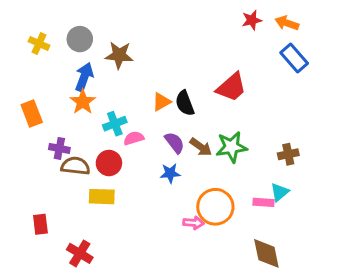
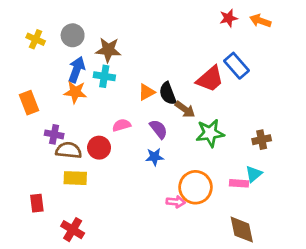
blue rectangle: (294, 58) -> (236, 66), moved
orange star: (83, 102) -> (75, 92), turned -30
cyan cross: (115, 124) -> (104, 76), moved, turned 30
brown arrow: (201, 147) -> (185, 109), moved
yellow rectangle: (102, 197) -> (75, 178), moved

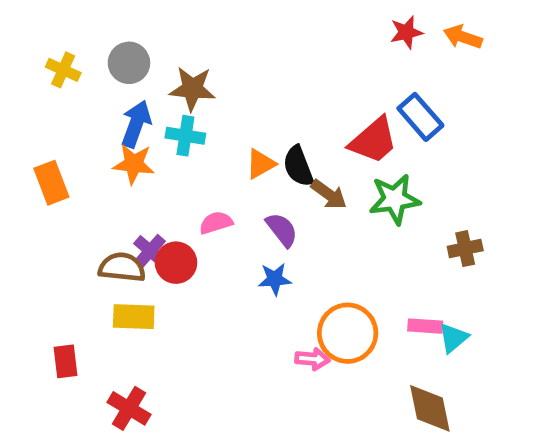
green star: (210, 133) -> (395, 199), moved
purple cross: (54, 134) -> (150, 251), moved, turned 30
cyan triangle: (254, 174) -> (453, 338), moved

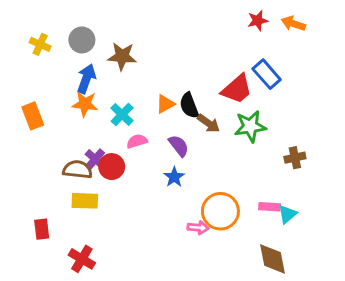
cyan cross: (185, 136) -> (122, 114), moved, turned 35
blue star: (275, 279) -> (174, 177), turned -30

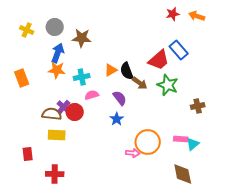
cyan cross: (122, 114) -> (82, 77), turned 35
green star: (250, 126) -> (168, 85), turned 30
red cross: (82, 259) -> (55, 174), turned -30

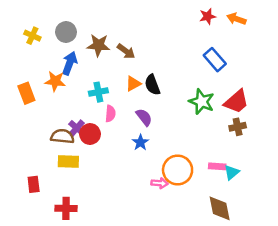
red trapezoid: (159, 60) -> (236, 102), moved
orange star: (57, 70) -> (55, 81), moved
brown arrow: (140, 83) -> (126, 51), moved
pink semicircle: (92, 95) -> (110, 114), turned 112

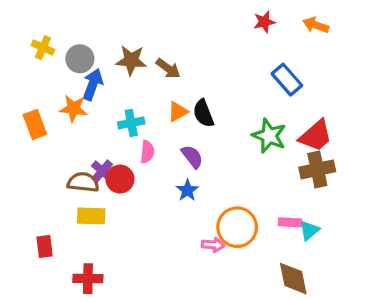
red star: (208, 16) -> (264, 22), moved
gray circle: (66, 32) -> (80, 59), moved
brown cross: (238, 127) -> (317, 169), size x1.5

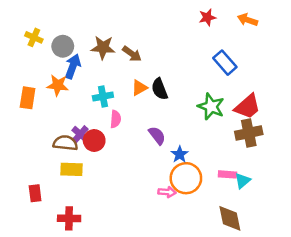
orange rectangle: (35, 125) -> (28, 98), turned 30
purple semicircle: (192, 157) -> (157, 135), moved
blue star: (187, 190) -> (180, 154), moved

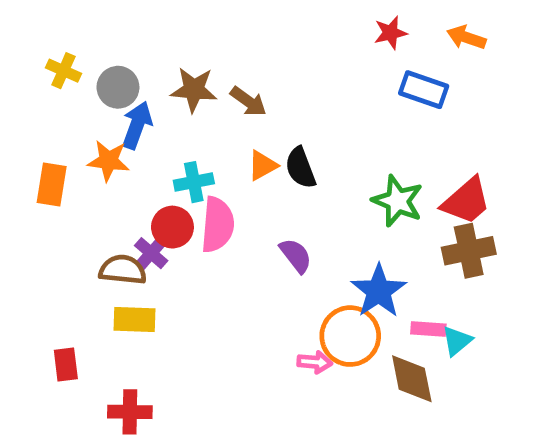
blue rectangle: (225, 63) -> (424, 90), moved, turned -30
pink semicircle: (116, 119) -> (218, 225), size x1.6
red circle: (94, 140) -> (172, 227), moved
blue star: (180, 154) -> (379, 291), moved, size x1.6
brown diamond: (230, 218) -> (412, 379), moved

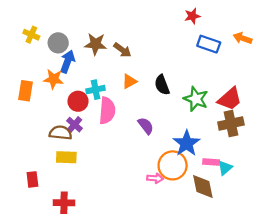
orange arrow: (466, 37) -> (243, 38), moved
black semicircle: (300, 168) -> (162, 85), moved
red circle: (172, 227) -> (78, 101), moved

